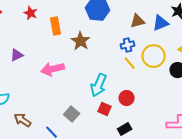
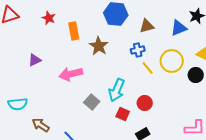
brown triangle: (138, 21) -> (147, 26), moved
blue cross: (128, 45) -> (138, 50), moved
gray square: (72, 114) -> (92, 102), moved

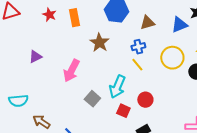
orange rectangle: (74, 31) -> (74, 18), moved
yellow line: (148, 68) -> (137, 65), moved
pink arrow: (71, 74) -> (71, 71), turned -50

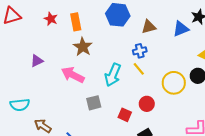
brown star: (99, 43) -> (83, 47), moved
yellow circle: (172, 58) -> (174, 83), moved
pink arrow: (71, 71) -> (73, 75), turned 90
cyan arrow: (117, 87) -> (113, 75), moved
gray square: (92, 99) -> (94, 103), turned 35

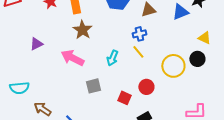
cyan arrow: (113, 75) -> (112, 58), size x0.7

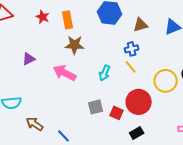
brown star: (82, 30) -> (75, 45), turned -30
gray square: (93, 86) -> (96, 107), moved
red circle: (146, 87) -> (139, 102), size x1.6

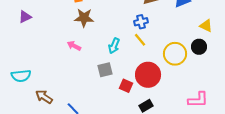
purple triangle: (29, 59) -> (25, 17), moved
pink arrow: (65, 73) -> (74, 46), size x0.6
gray square: (96, 107) -> (105, 70), moved

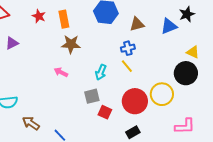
black circle: (199, 47) -> (186, 73), size x1.5
yellow circle: (175, 54) -> (162, 94), moved
red square: (126, 86) -> (105, 112), moved

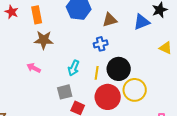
yellow line: (127, 66) -> (97, 73), moved, turned 48
black circle: (186, 73) -> (119, 69), moved

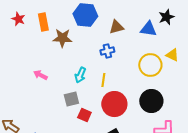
blue triangle: (142, 22) -> (148, 29), turned 30
brown star: (44, 40) -> (62, 38), moved
black circle: (119, 69) -> (151, 101), moved
yellow circle: (135, 90) -> (150, 65), moved

